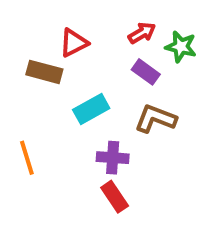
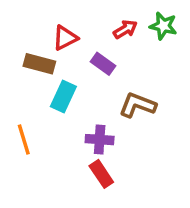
green star: (181, 47) -> (163, 26), moved
purple rectangle: (146, 72) -> (103, 64), moved
cyan rectangle: (91, 109) -> (63, 96), moved, turned -36

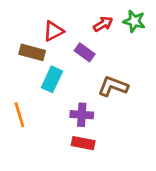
red rectangle: (101, 174) -> (83, 143), turned -45

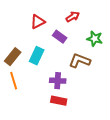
green star: (134, 21) -> (95, 39), moved
brown rectangle: (32, 52) -> (13, 57), moved, turned -66

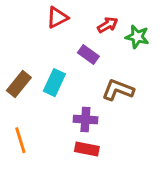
red triangle: (38, 22) -> (57, 18), moved
green star: (95, 39) -> (137, 37), moved
orange line: (14, 81) -> (20, 140), moved

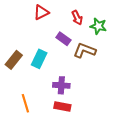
red arrow: (108, 25) -> (77, 18), turned 96
brown L-shape: (118, 90) -> (85, 50), moved
orange line: (20, 140) -> (25, 103), moved

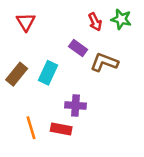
red triangle: (41, 12) -> (26, 22), moved, turned -35
green star: (98, 26) -> (121, 19), moved
red rectangle: (62, 106) -> (61, 129), moved

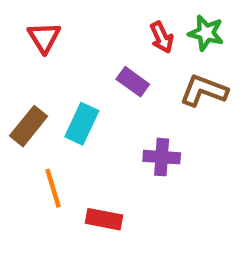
brown L-shape: (104, 62) -> (204, 91), moved
purple cross: (75, 105) -> (162, 157), moved
orange line: (31, 128) -> (53, 188), moved

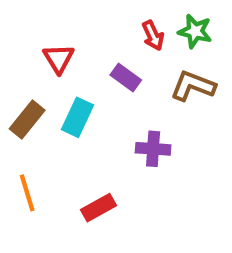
red triangle: (44, 37) -> (59, 59), moved
orange line: (53, 188) -> (27, 193), moved
red rectangle: (104, 219) -> (98, 208), turned -40

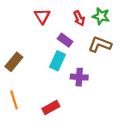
red triangle: (59, 59) -> (42, 16), moved
cyan rectangle: (77, 117) -> (57, 61), moved

